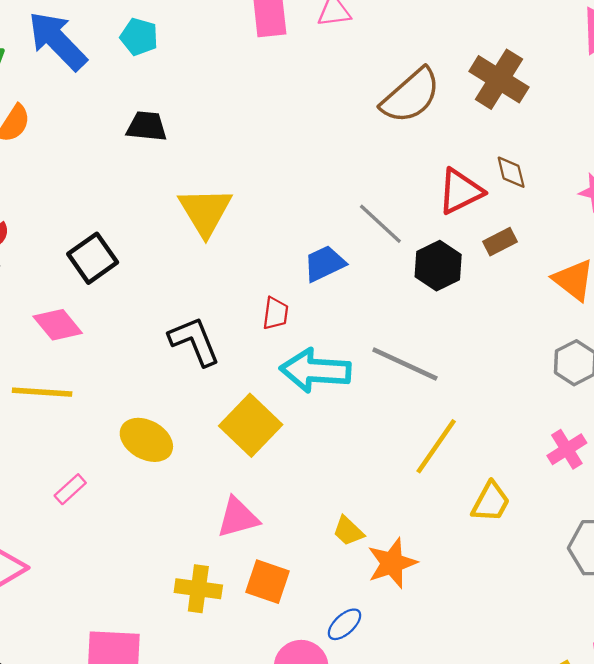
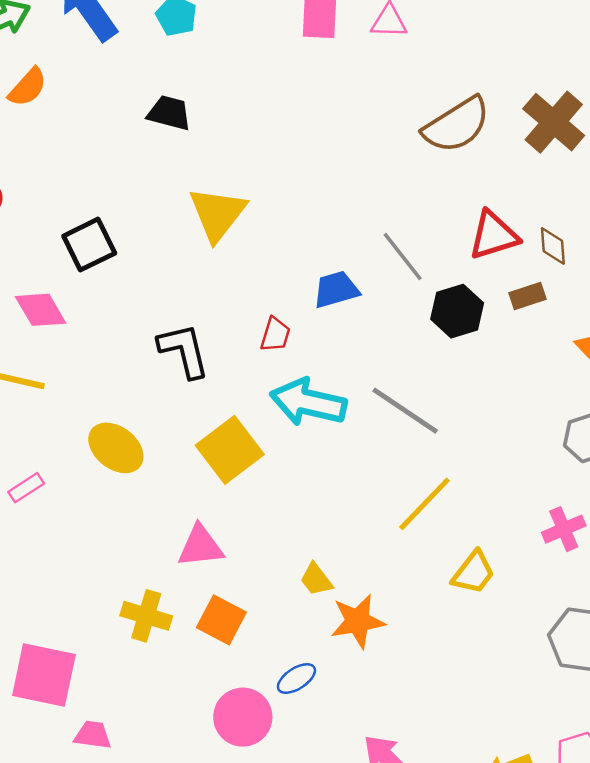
brown diamond: (511, 172) -> (553, 246), moved

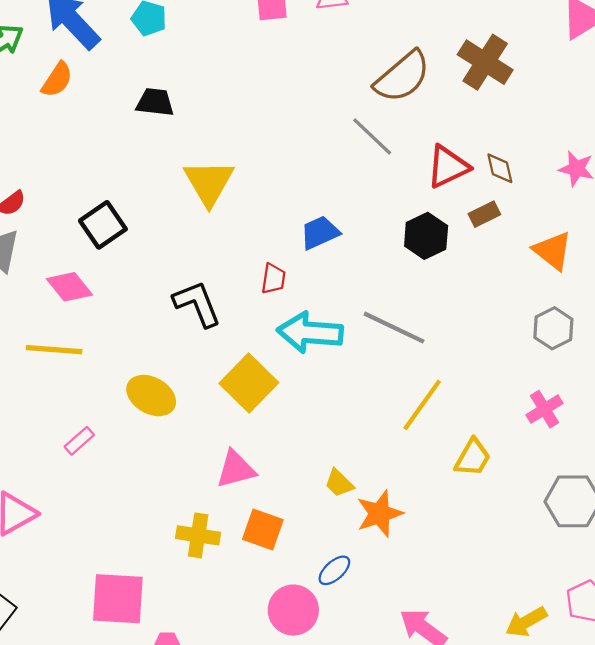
orange semicircle: (28, 87) -> (57, 80), moved
gray line: (403, 256) -> (372, 136), moved

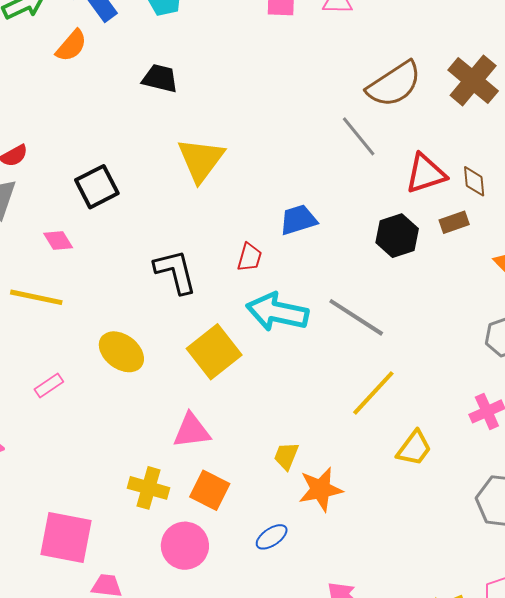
pink diamond: (69, 287) -> (58, 241), size x0.7
yellow trapezoid: (339, 483) -> (286, 456), turned 60
pink circle: (293, 610) -> (185, 546), moved

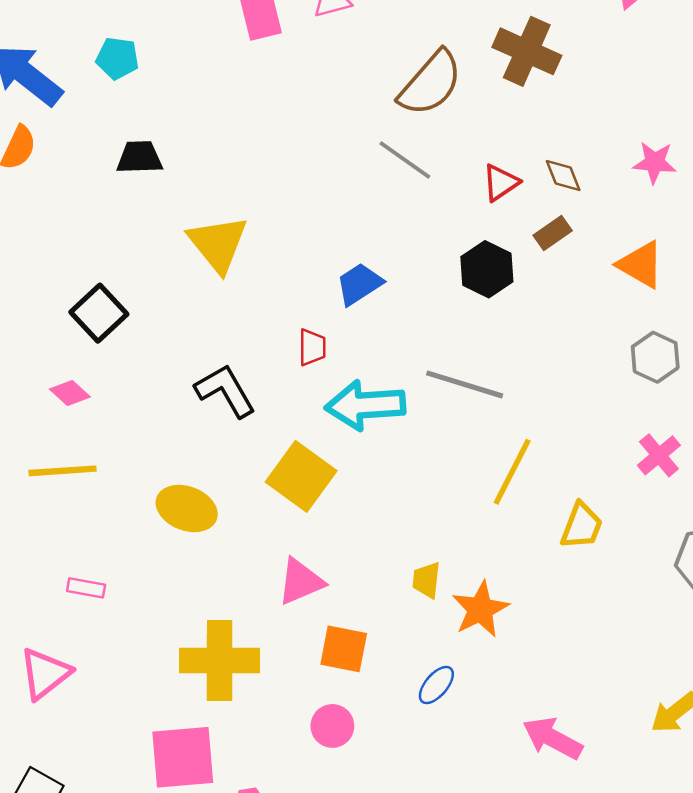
red triangle: (426, 174) -> (501, 183), size x0.7
pink rectangle: (49, 385) -> (86, 588), moved, turned 60
yellow cross: (149, 488) -> (220, 660), moved, size x1.5
pink circle: (185, 546) -> (332, 726), size x0.7

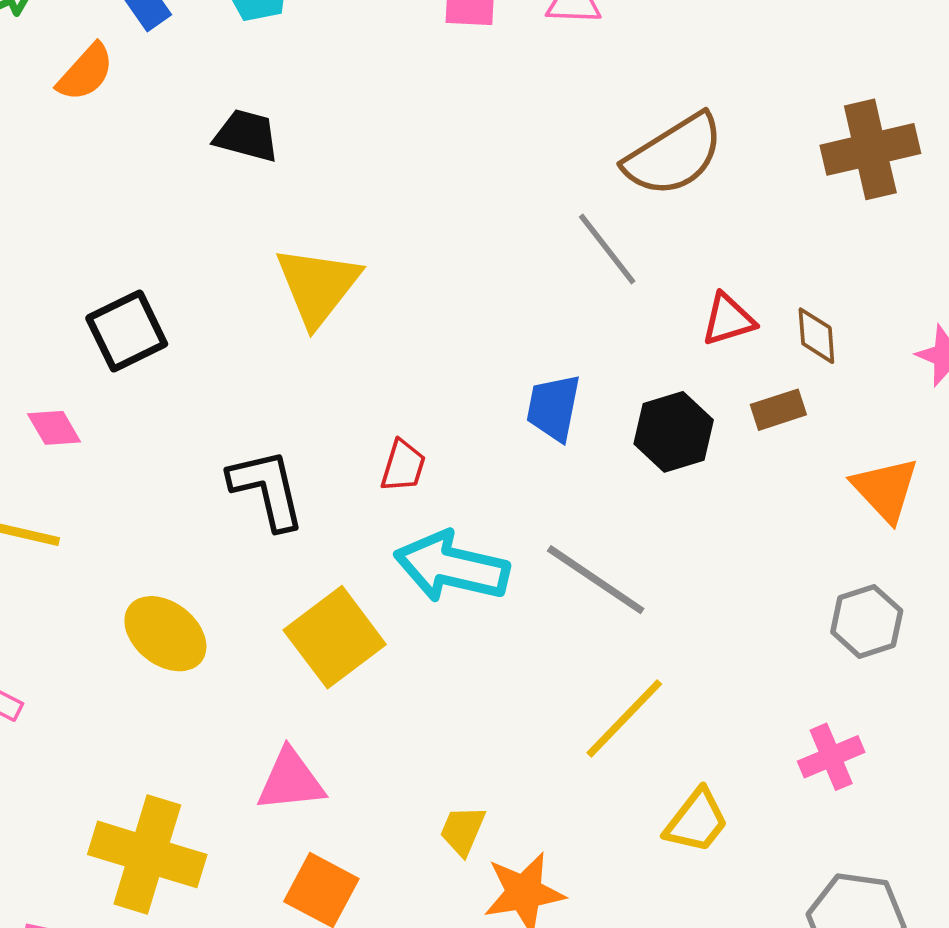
brown cross: (527, 51) -> (870, 149), moved, turned 36
blue trapezoid: (359, 284) -> (553, 408), moved, turned -63

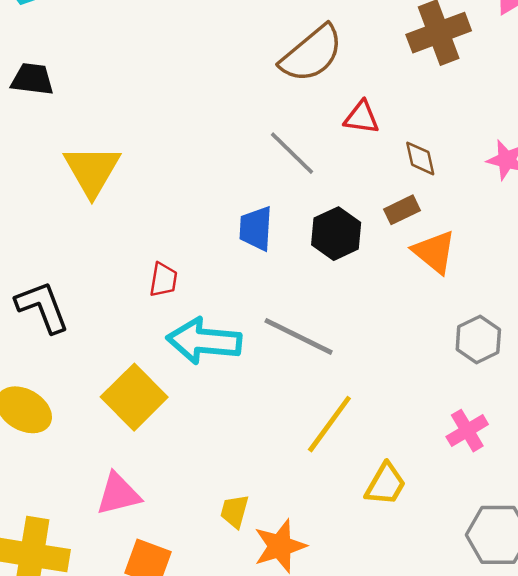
gray line: (607, 249) -> (292, 153), moved
red triangle: (728, 320) -> (362, 117), moved, turned 33
black L-shape: (267, 489) -> (42, 307), moved
orange triangle: (885, 489) -> (434, 252), moved

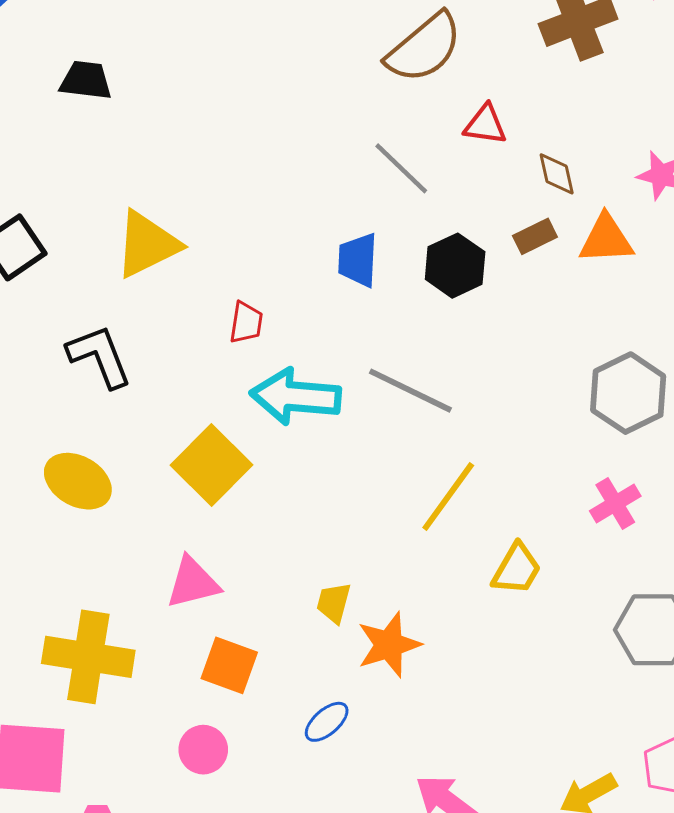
yellow triangle: (92, 170) -> (147, 244), moved, turned 34
orange triangle: (434, 252) -> (606, 239), moved, turned -42
gray hexagon: (478, 340) -> (628, 393), size x1.4

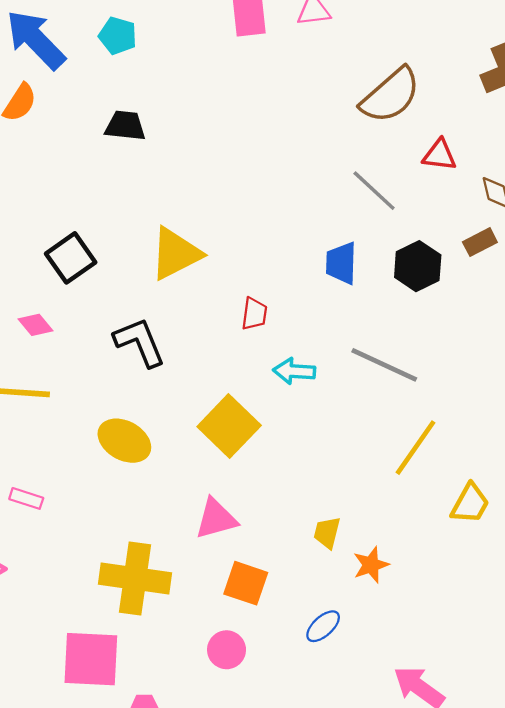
cyan arrow: (296, 397) -> (294, 371), size x0.6
orange star: (389, 645) -> (371, 565), size x0.7

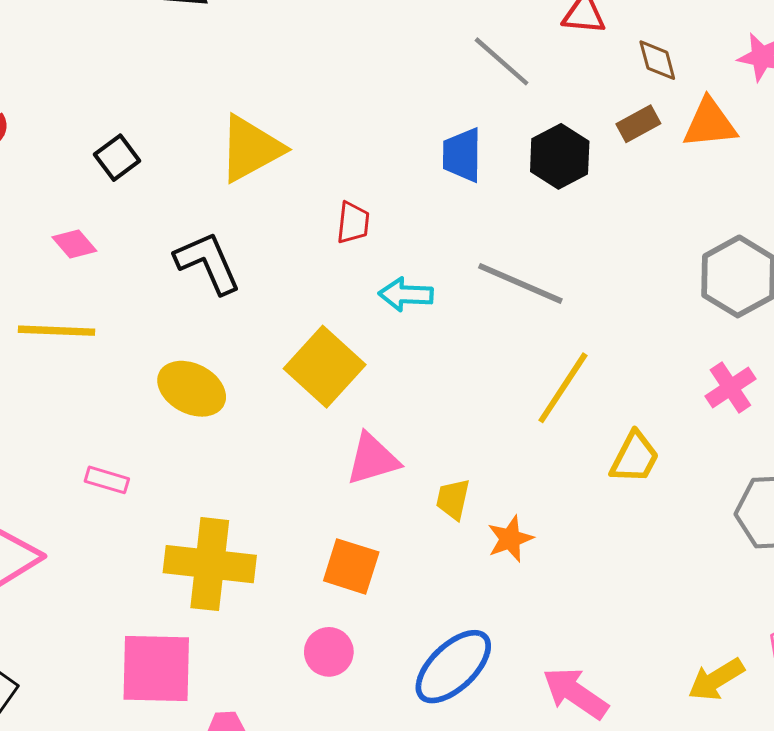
black square: (71, 258) -> (117, 158), size x0.7
pink rectangle: (26, 498) -> (107, 480), moved
pink triangle: (216, 519) -> (373, 459), moved
blue ellipse: (323, 626) -> (453, 667), moved, size x1.8

